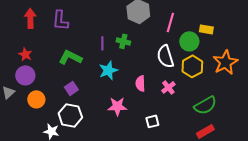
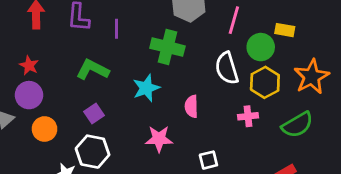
green cross: (123, 41) -> (167, 47), size x1.6
purple line: (102, 43) -> (117, 29), moved
pink cross: (168, 87) -> (248, 116), moved, turned 32
green semicircle: (205, 105) -> (297, 125), moved

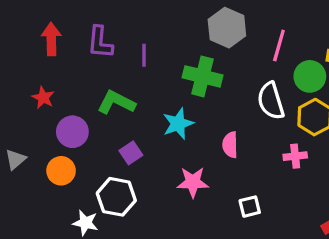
purple circle: (29, 95) -> (72, 132), moved
purple square: (94, 113) -> (131, 153), moved

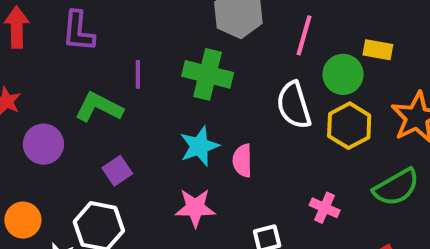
purple line: (144, 55) -> (138, 74), moved
cyan star: (178, 124) -> (199, 146), moved
pink cross: (295, 156) -> (325, 208), moved, turned 30
orange circle: (61, 171) -> (23, 220), moved

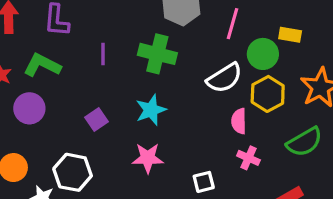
white semicircle: (294, 105) -> (224, 78), turned -105
green L-shape: (99, 107) -> (42, 65), moved
pink semicircle: (242, 161) -> (239, 121), moved
purple square: (117, 171) -> (97, 120), moved

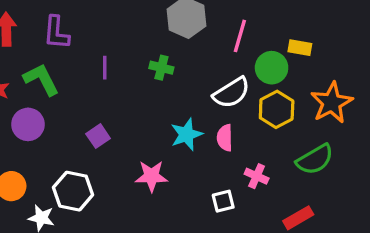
green cross: (157, 54) -> (161, 68), size x0.6
green L-shape: (42, 65) -> (41, 79), turned 36
cyan star: (151, 110) -> (186, 134), moved
pink semicircle: (239, 121) -> (225, 138), moved
white square: (204, 182) -> (223, 201), moved

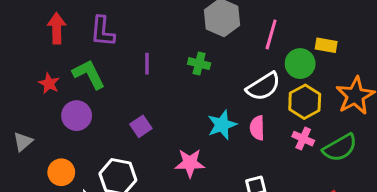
pink cross: (257, 176) -> (303, 139), moved

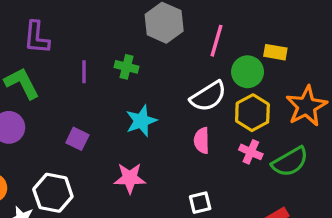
green cross: (199, 64) -> (127, 67), moved
cyan star: (222, 125) -> (141, 121), moved
purple square: (141, 126) -> (77, 139), turned -30

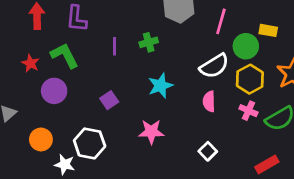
green cross: (127, 67) -> (149, 42), turned -30
purple square: (77, 139) -> (109, 100), turned 30
white square: (200, 203) -> (208, 151), turned -30

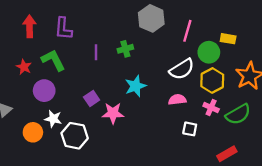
pink semicircle: (209, 101) -> (177, 100), turned 84
pink star: (151, 132) -> (113, 113), moved
white square: (208, 151) -> (190, 129), moved, turned -35
white star: (65, 164) -> (53, 119), moved

